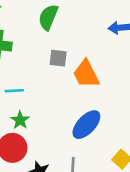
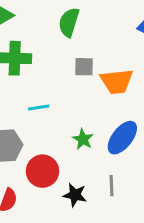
orange trapezoid: (86, 74) -> (117, 81), turned -64
green star: (20, 120) -> (83, 139), moved

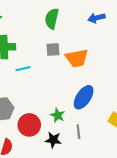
green semicircle: (69, 22) -> (52, 19), moved
cyan line: (39, 107) -> (23, 69), moved
green star: (83, 139) -> (58, 115), moved

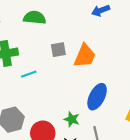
green semicircle: (52, 19) -> (35, 18), moved, turned 90
orange trapezoid: (77, 58) -> (85, 56), turned -50

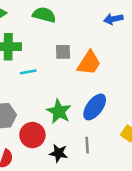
green star: (72, 119) -> (59, 111), moved, size x1.5

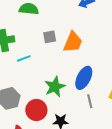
green star: (59, 111) -> (55, 87), turned 30
gray line: (87, 145) -> (90, 101), moved

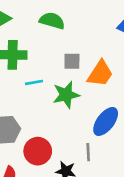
green star: (55, 87) -> (66, 95), moved
gray line: (90, 101) -> (88, 152), moved

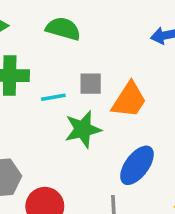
cyan line: (34, 82) -> (53, 97), moved

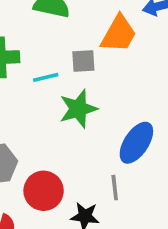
orange trapezoid: (129, 100) -> (119, 34), moved

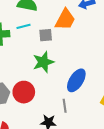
cyan line: (46, 77) -> (24, 26), moved
red circle: (44, 191) -> (24, 92), moved

